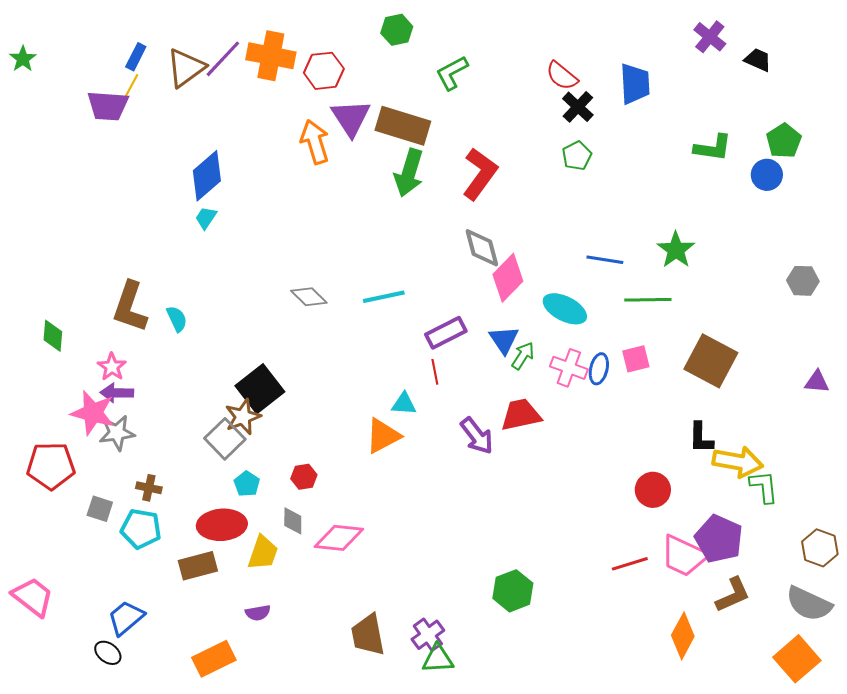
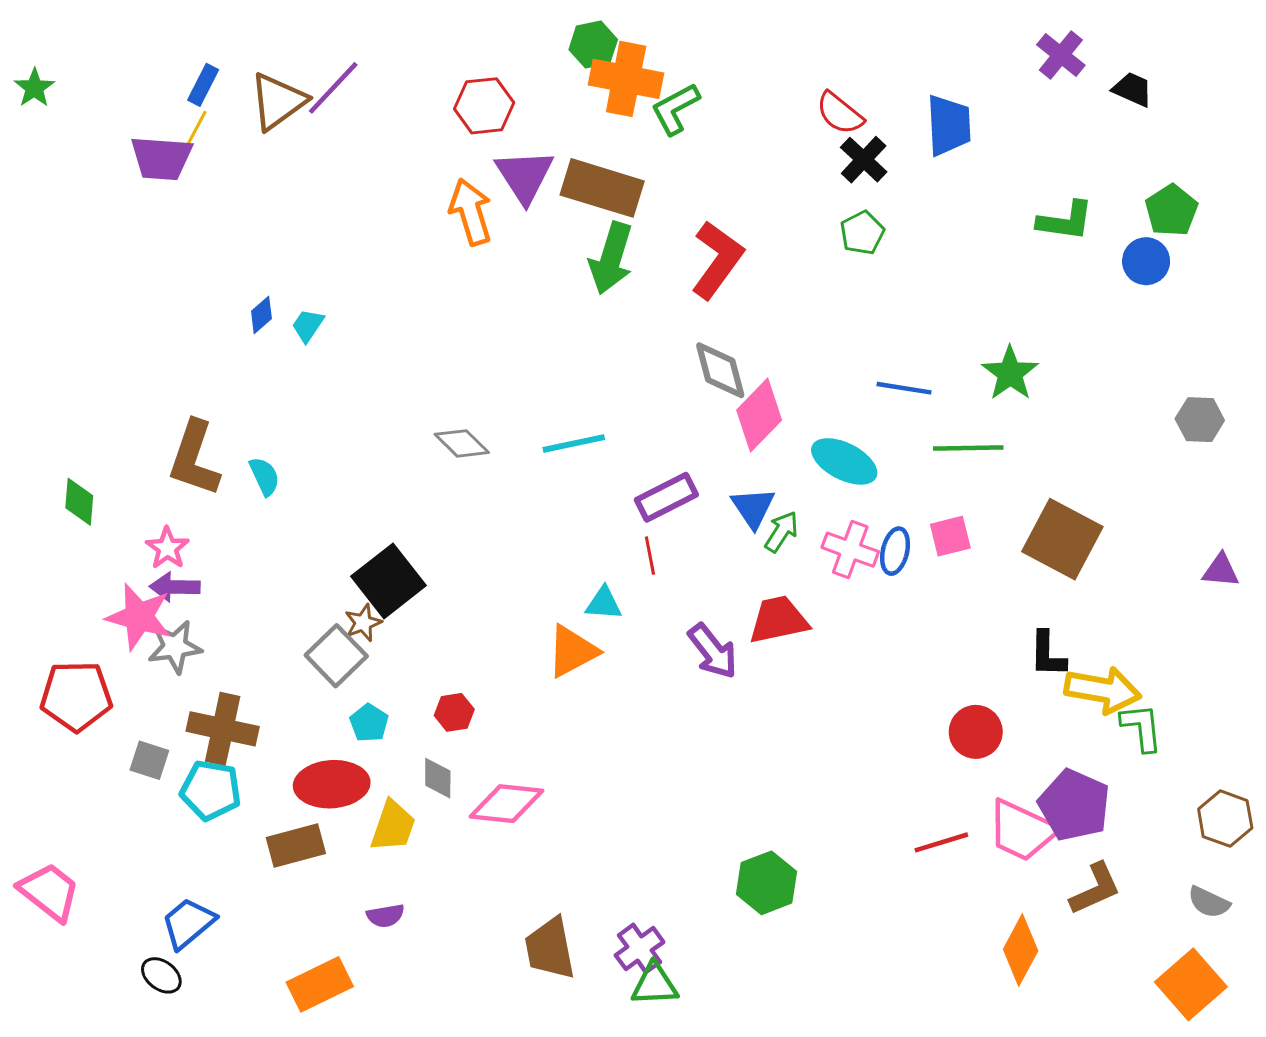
orange cross: (271, 56) -> (626, 79), moved
blue diamond: (207, 176) -> (261, 315), moved, size x0.5
brown star: (243, 417) -> (363, 623), size x0.7
brown cross: (149, 488) -> (223, 729), size x1.8
gray semicircle: (809, 604) -> (1209, 902), size x0.6

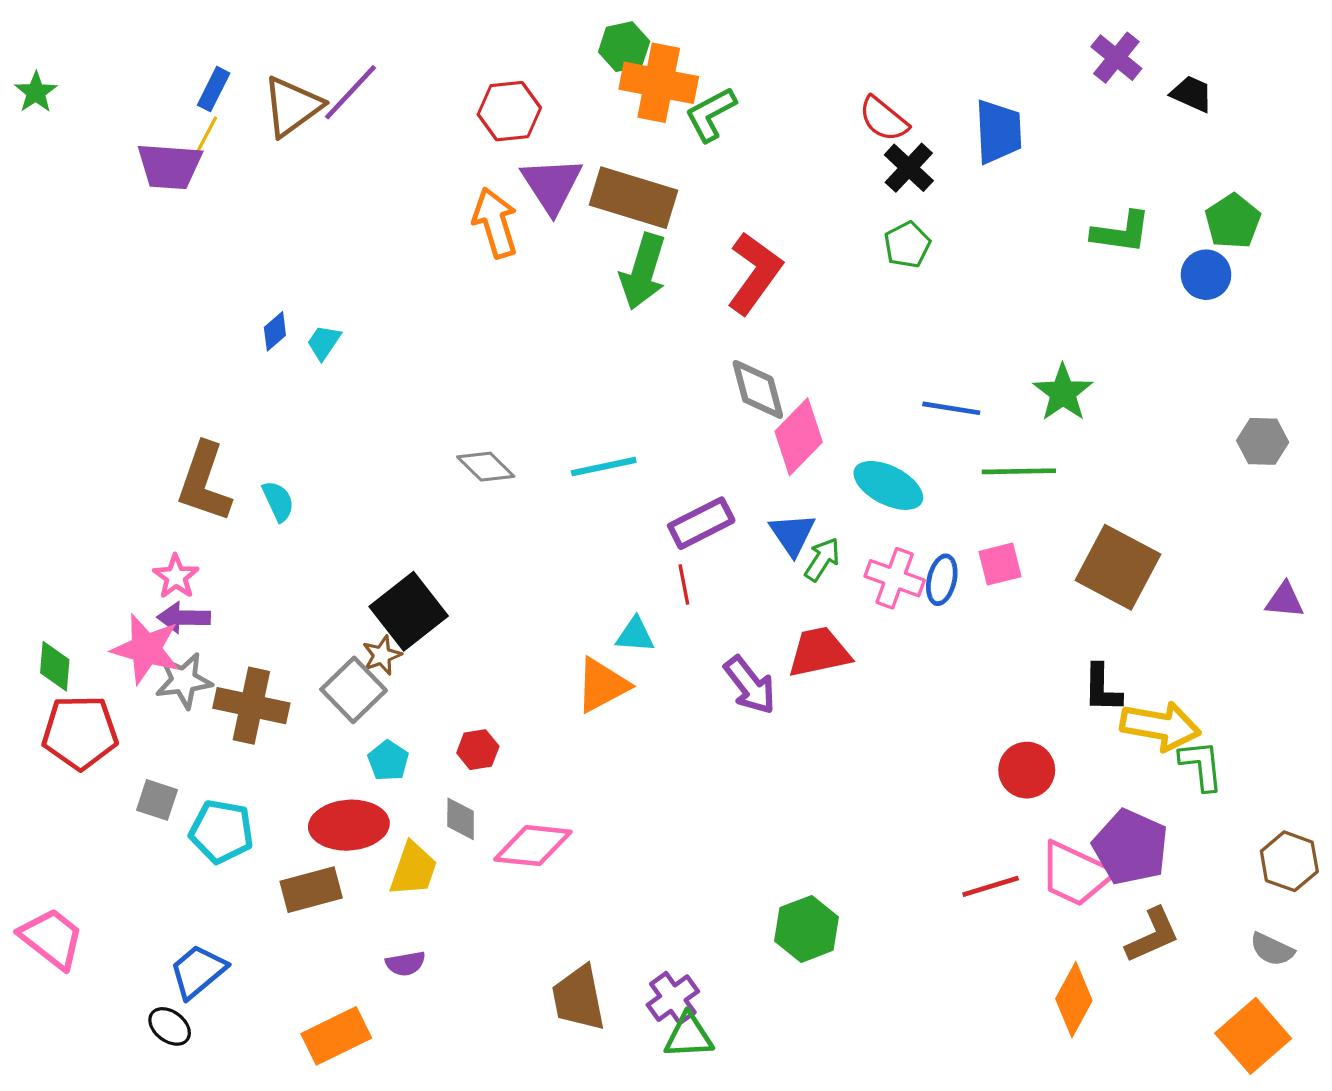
green diamond: (79, 502) -> (55, 666), moved
brown cross: (223, 729) -> (251, 706), moved

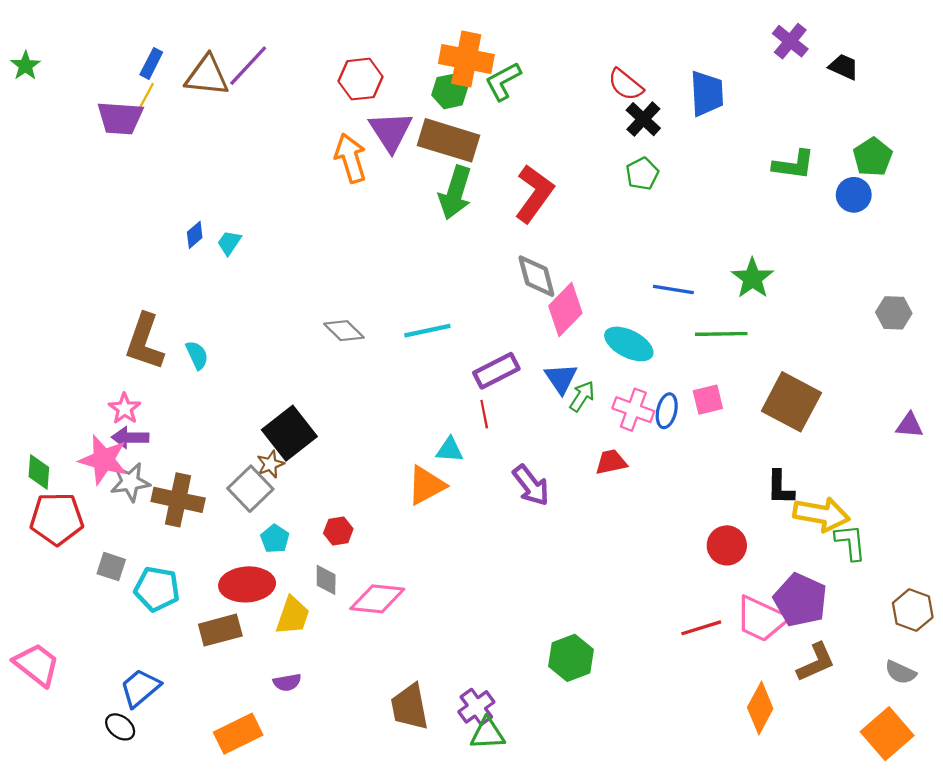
green hexagon: (624, 47) -> (450, 91), moved
brown triangle: (292, 106) -> (207, 76), turned 42
red trapezoid: (819, 652) -> (611, 462), moved, size x0.7

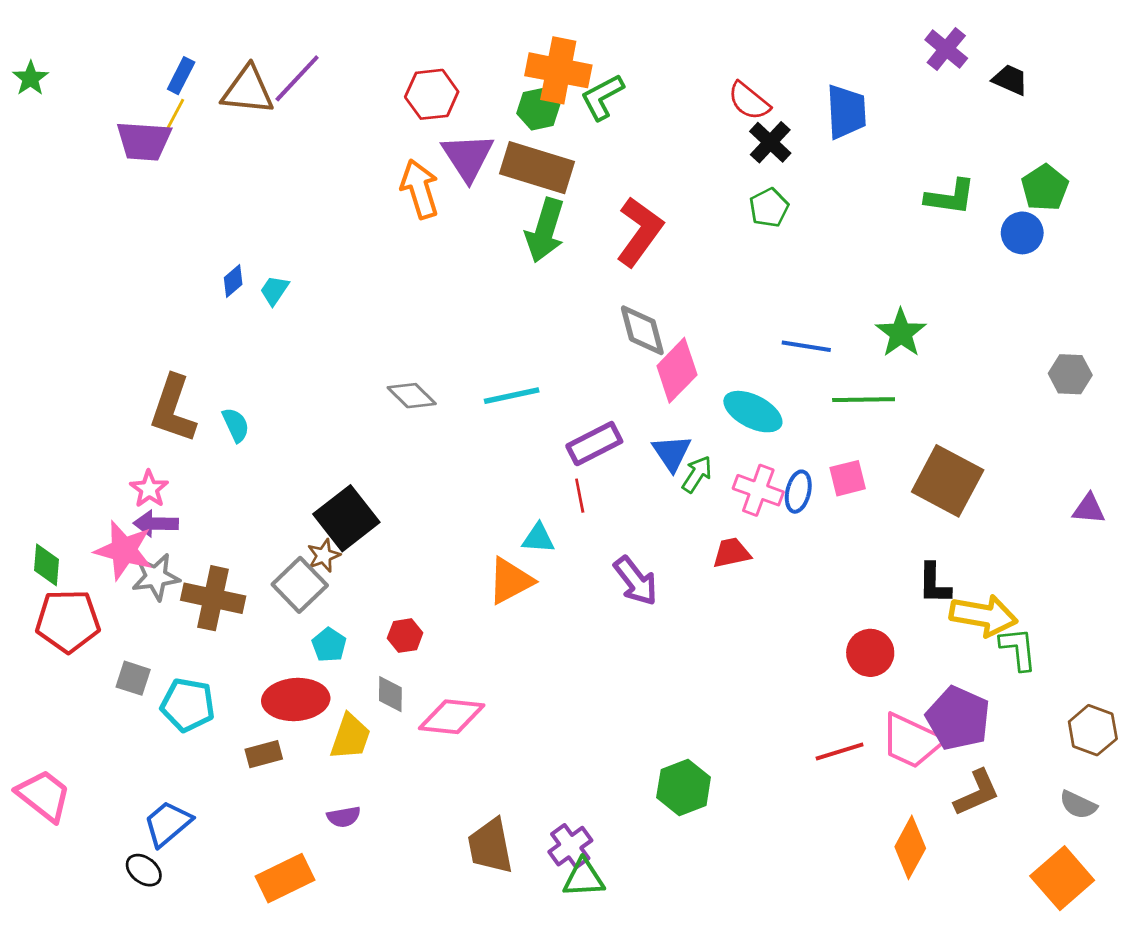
brown rectangle: (220, 630) -> (264, 754), size x0.7

